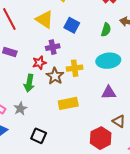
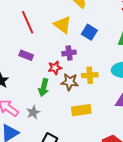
brown star: (55, 76) -> (70, 82), turned -30

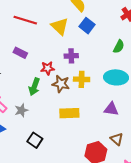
red line: (28, 22) -> (25, 20), turned -55
blue square: (89, 32) -> (87, 26), moved
purple cross: (69, 53) -> (71, 56), moved

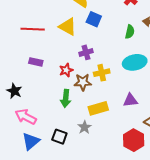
green arrow: (34, 87) -> (66, 98), moved
purple triangle: (111, 109) -> (130, 100), moved
gray star: (21, 110) -> (84, 127), moved
black square: (35, 140) -> (59, 137), moved

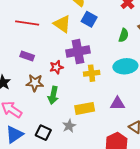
purple cross: (86, 52) -> (78, 52), size x1.6
brown star: (83, 82) -> (35, 83), moved

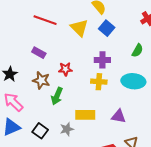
purple cross: (78, 52) -> (102, 60), moved, size x0.7

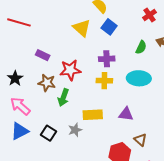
red line: (45, 20) -> (19, 22), moved
red star: (65, 69) -> (70, 70), size x1.5

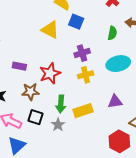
green arrow: (63, 97) -> (61, 104), moved
gray star: (75, 130) -> (58, 125), moved
black square: (49, 133) -> (36, 117), moved

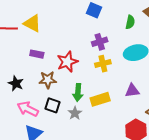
yellow triangle: (50, 30) -> (32, 23), moved

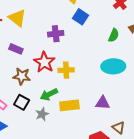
purple cross: (100, 42) -> (56, 34), moved
red star: (67, 62) -> (44, 62), turned -30
yellow cross: (103, 64) -> (66, 70), moved
green arrow: (78, 92) -> (49, 94), turned 48

